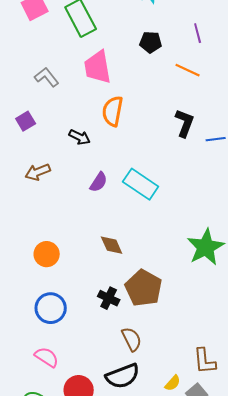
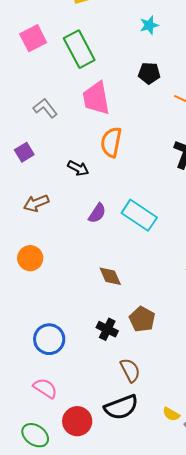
orange circle: (47, 254) -> (30, 258), moved
brown pentagon: (144, 288) -> (142, 319), size x0.7
yellow semicircle: (173, 383) -> (171, 414), turned 78

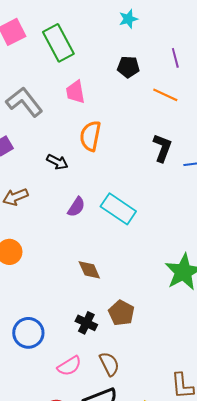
pink trapezoid: (96, 98) -> (75, 92), size x0.7
gray L-shape: (45, 108) -> (24, 102), size x1.5
pink semicircle: (45, 388) -> (69, 366), moved, turned 115

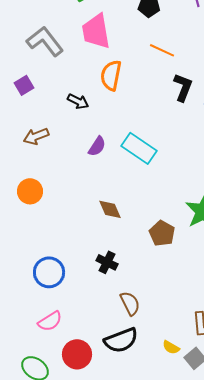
pink trapezoid: (75, 92) -> (96, 31), size x1.5
orange line: (165, 95) -> (162, 50), moved
brown pentagon: (121, 313) -> (162, 233), moved
pink semicircle: (69, 366) -> (50, 321), moved

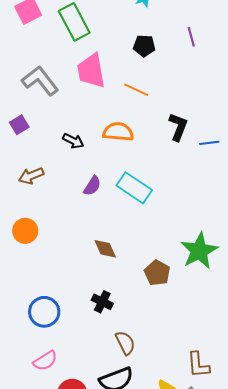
orange line: (162, 50) -> (136, 90), moved
orange semicircle: (111, 75) -> (118, 132), moved, turned 84

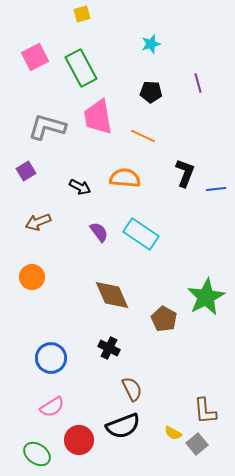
gray L-shape: (40, 81) -> (47, 127), turned -36
purple semicircle: (92, 186) -> (99, 232), turned -70
brown diamond: (105, 249) -> (112, 295), size x1.5

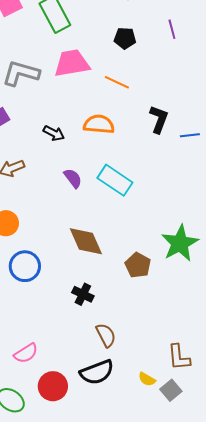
pink trapezoid: (98, 117) -> (72, 63), turned 90
blue circle: (51, 358) -> (25, 266), moved

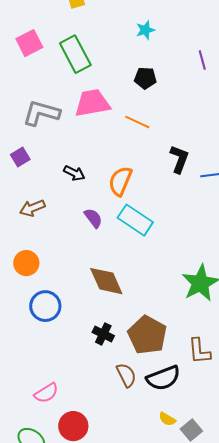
purple line: (172, 29) -> (202, 60), moved
orange semicircle: (99, 124) -> (120, 181), moved, turned -72
brown pentagon: (138, 265) -> (147, 335), moved, size x1.5
brown L-shape: (179, 357) -> (199, 351), moved
black semicircle: (97, 372) -> (163, 378), moved

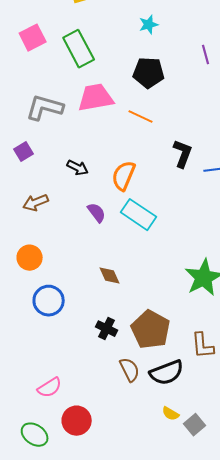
black pentagon: (145, 78) -> (149, 73), size x1.4
brown diamond: (106, 281) -> (110, 276), size x0.6

